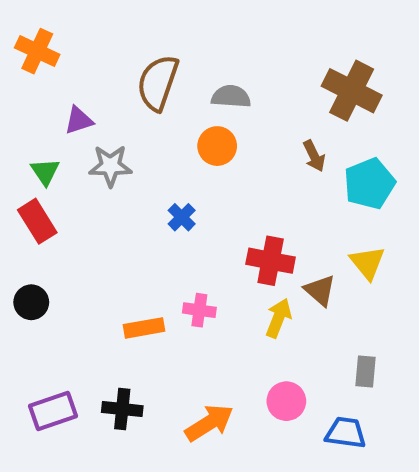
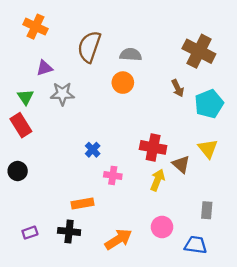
orange cross: (37, 51) -> (36, 27), moved
blue cross: (182, 217) -> (93, 150), moved
orange rectangle: (144, 328) -> (83, 203), moved
purple rectangle: (53, 411) -> (30, 233), size x0.6

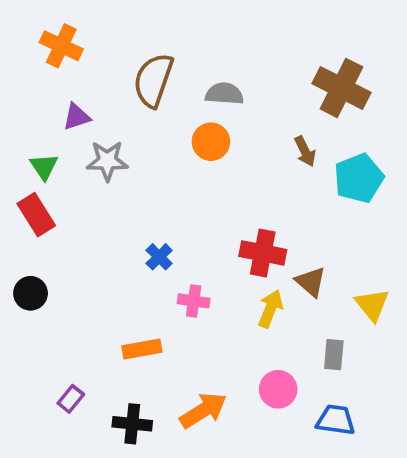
yellow triangle: (208, 149) -> (372, 305), moved
gray rectangle: (207, 210) -> (334, 355), moved
black cross: (69, 231) -> (132, 424), moved
purple rectangle: (30, 233) -> (71, 399), moved, turned -32

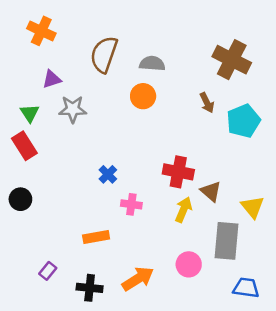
gray rectangle: (334, 355) -> (227, 241), size x1.8
blue trapezoid: (336, 420) -> (246, 288), moved

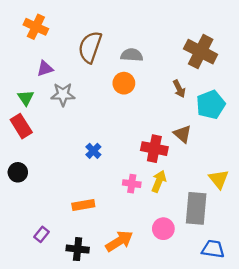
brown triangle: (211, 191) -> (183, 134), moved
pink cross: (131, 204) -> (132, 184), moved

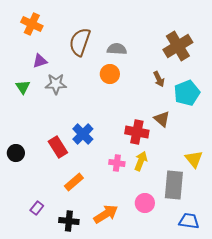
brown cross: (201, 52) -> (178, 46), turned 32
red rectangle: (21, 126) -> (58, 147), moved
blue cross: (93, 151) -> (83, 134), size x1.5
orange rectangle: (83, 205) -> (74, 182), turned -30

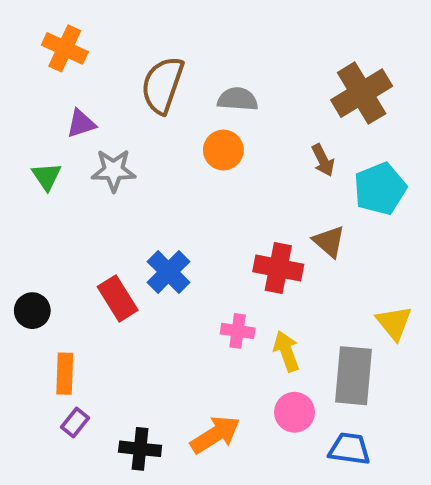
yellow arrow: (141, 161) -> (286, 351), moved, turned -42
orange rectangle: (74, 182) -> (65, 374), moved, turned -48
blue trapezoid: (189, 221) -> (349, 449), moved

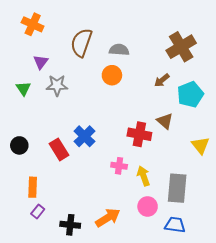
purple triangle: (81, 124) -> (41, 62), turned -35
brown arrow: (323, 160) -> (162, 80), turned 77
black circle: (32, 311) -> (19, 145), moved
yellow triangle: (394, 323) -> (200, 145), moved

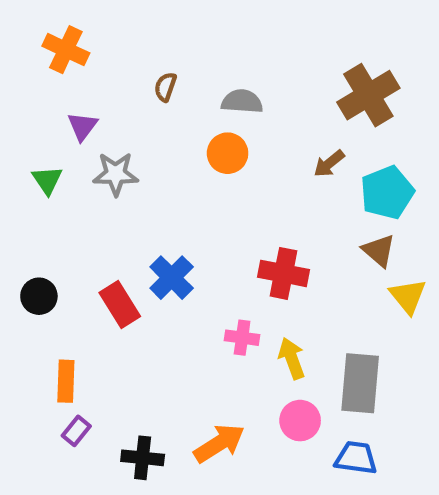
brown semicircle: (81, 43) -> (165, 87), size x0.5
brown triangle: (165, 121) -> (379, 251), moved

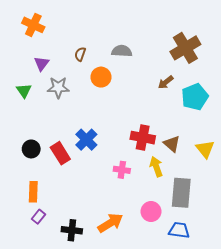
brown semicircle: (165, 87) -> (80, 54), moved
orange circle: (228, 153) -> (101, 77), moved
brown triangle: (379, 251) -> (172, 144), moved
black circle: (39, 296) -> (31, 149), moved
yellow arrow: (292, 358) -> (156, 167), moved

